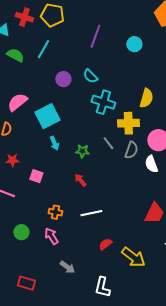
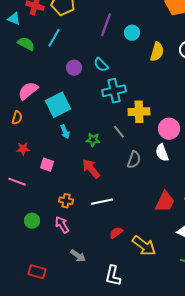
cyan circle: (134, 44) -> (132, 33), moved
yellow semicircle: (146, 98) -> (157, 52), moved
cyan cross: (103, 102) -> (114, 91), turned -30
gray semicircle: (131, 150) -> (134, 160), moved
red arrow: (80, 180) -> (91, 169), size x1.5

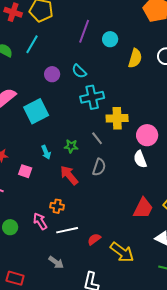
cyan arrow: (65, 132) -> (46, 152), moved
gray semicircle: (134, 160) -> (99, 167), moved
orange cross: (66, 201) -> (57, 206), moved
white line: (102, 202) -> (67, 230), moved
pink arrow: (62, 225) -> (40, 221), moved

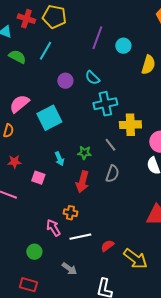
red arrow: (69, 175) -> (82, 182), turned -125
green circle: (10, 227) -> (34, 252), moved

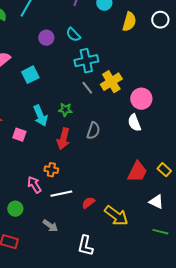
cyan square: (49, 118) -> (30, 75), size x0.7
yellow cross: (130, 125) -> (111, 82), turned -30
gray line: (110, 145) -> (87, 88), moved
cyan arrow: (59, 159) -> (40, 116), size x1.5

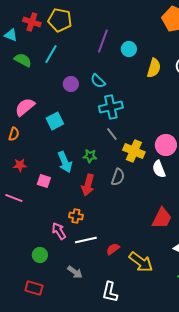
yellow cross: (111, 82) -> (134, 151), moved, turned -35

